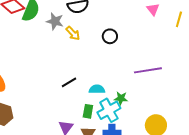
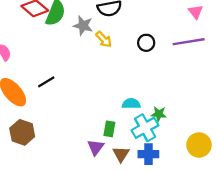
purple line: (148, 70) -> (189, 42), moved
black line: (69, 82) -> (46, 82), moved
green rectangle: (88, 111) -> (109, 129), moved

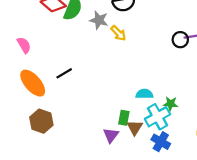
black circle: (146, 43) -> (180, 40), moved
brown triangle: (121, 154) -> (135, 128), moved
blue cross: (148, 154) -> (161, 142), turned 30

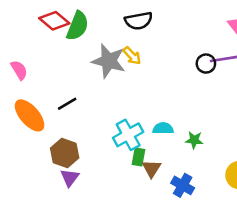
gray star: (99, 20) -> (109, 61), moved, size x1.5
cyan cross: (157, 117) -> (128, 135), moved
brown hexagon: (41, 121) -> (65, 153), moved
purple triangle: (111, 135) -> (70, 178), moved

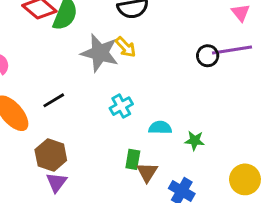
cyan cross: (128, 135) -> (121, 106), moved, size x0.7

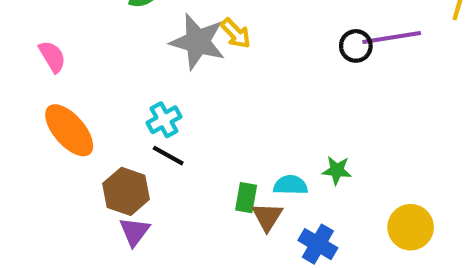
black line: (54, 100) -> (168, 156), moved, turned 60
cyan cross: (121, 106) -> (164, 120), moved
cyan semicircle: (160, 128) -> (290, 185), moved

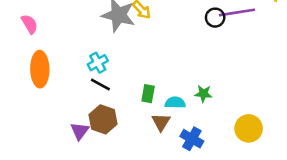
orange ellipse: (69, 130) -> (40, 69), turned 40
brown hexagon: (126, 191) -> (103, 119), moved
green rectangle: (246, 198) -> (148, 94), moved

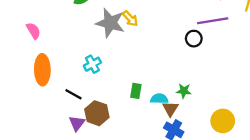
black circle: (215, 18) -> (194, 39), moved
black line: (100, 85) -> (73, 94), moved
brown triangle: (161, 122) -> (170, 109), moved

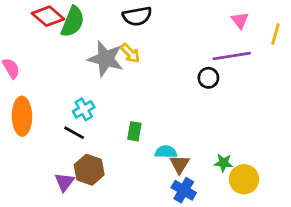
green rectangle: (136, 91) -> (134, 131), moved
green star: (184, 91) -> (223, 163), moved
black line: (73, 94) -> (74, 133), moved

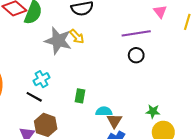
purple line: (232, 56) -> (136, 33), moved
green star: (223, 163) -> (153, 111), moved

